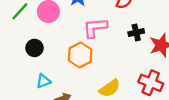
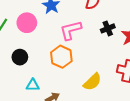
cyan triangle: (43, 81) -> (33, 85), turned 32

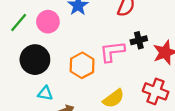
pink L-shape: (71, 30) -> (112, 52), moved
black circle: (20, 57) -> (35, 60), size x1.6

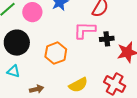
pink L-shape: (112, 52) -> (85, 30), moved
cyan triangle: (45, 93) -> (13, 71), moved

